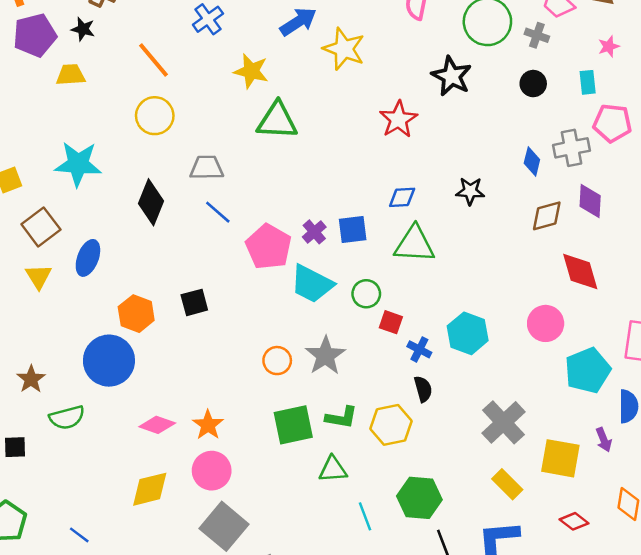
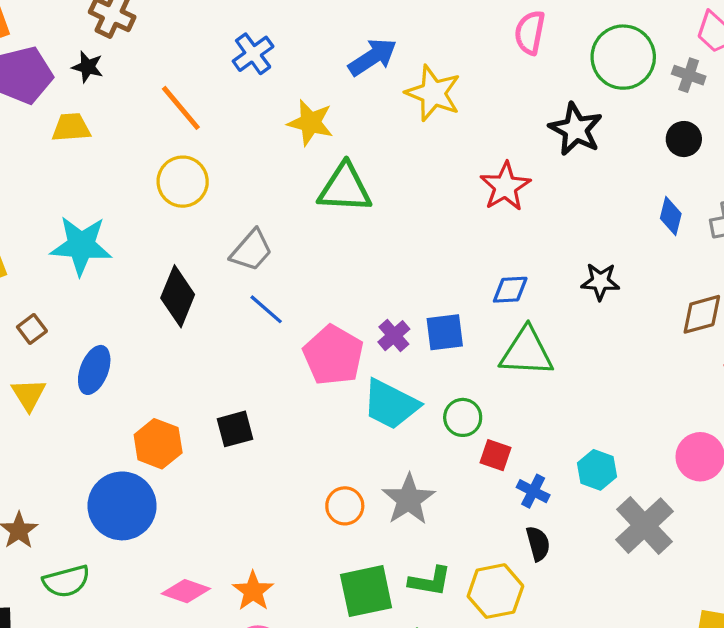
blue diamond: (532, 161) -> (671, 216), moved
gray trapezoid: (207, 168) -> (251, 250), turned 132
brown square: (41, 227) -> (32, 329), size x0.6
cyan hexagon: (468, 333) -> (597, 470), size x0.7
gray cross: (504, 422) -> (645, 526), moved

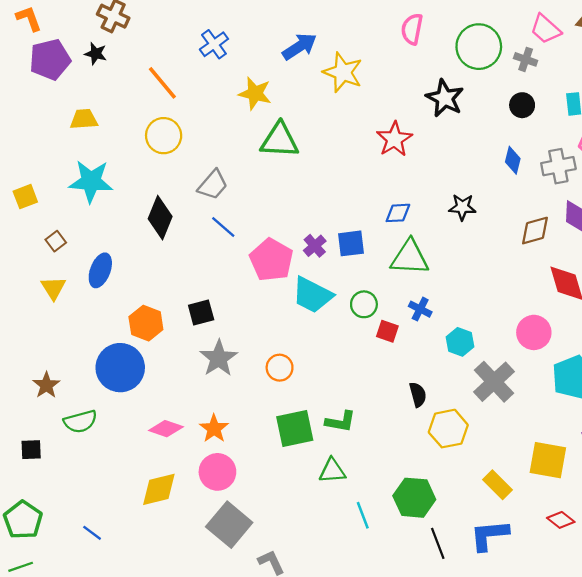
yellow trapezoid: (71, 128) -> (84, 119), moved
blue cross: (533, 491) -> (420, 309), moved
gray star: (409, 499) -> (219, 358), moved
yellow hexagon: (495, 591) -> (448, 429), moved

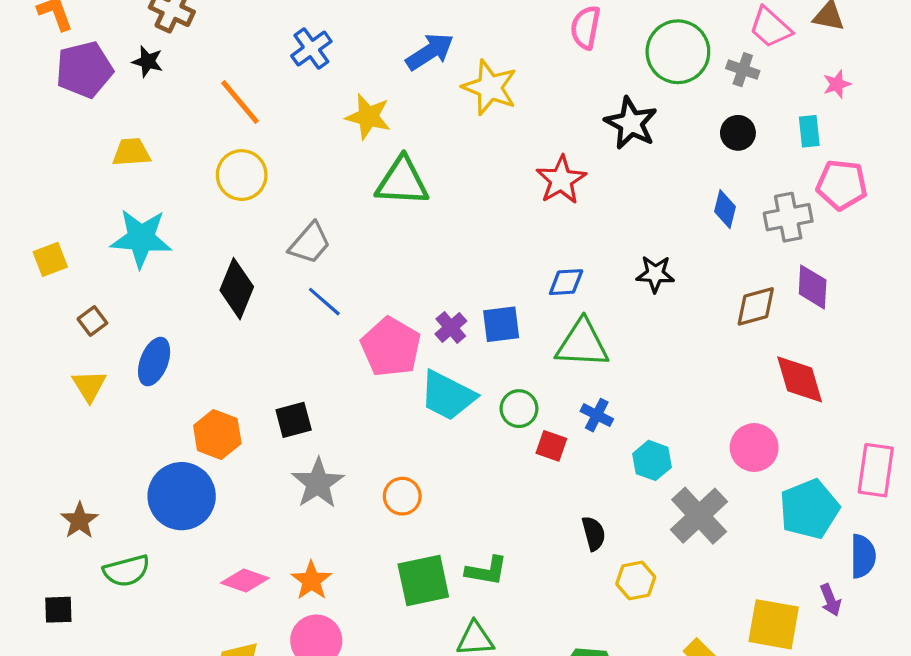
yellow hexagon: (448, 429) -> (636, 580), size x0.7

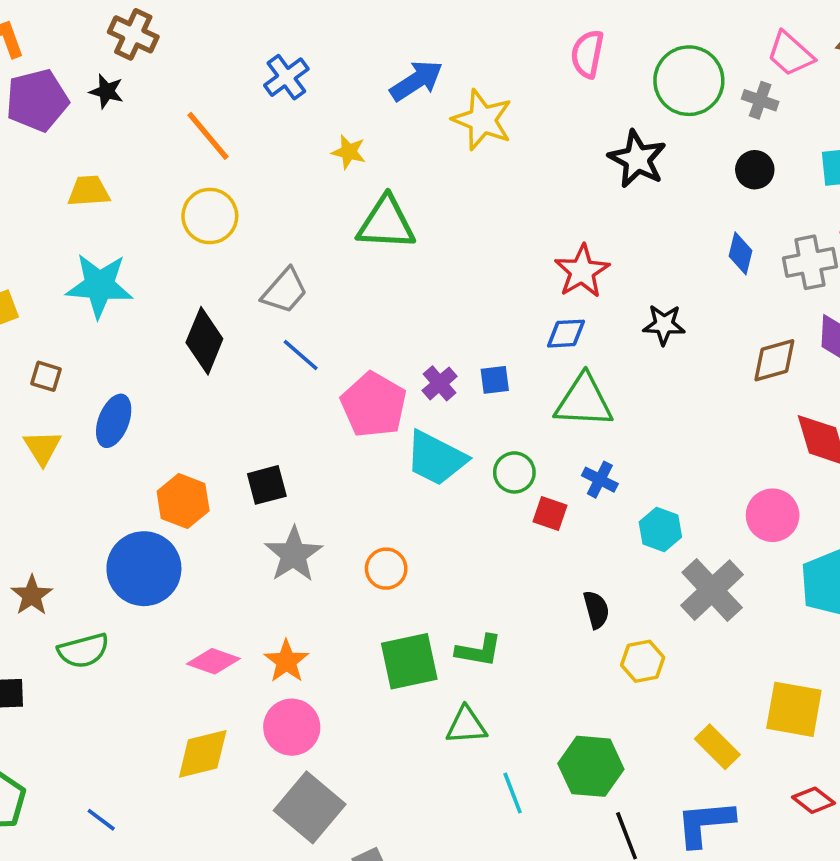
yellow star: (368, 117) -> (349, 152), size x0.7
red star: (561, 180) -> (582, 271), moved
brown square: (92, 321) -> (46, 376), turned -36
blue square: (501, 324) -> (495, 380), size x0.7

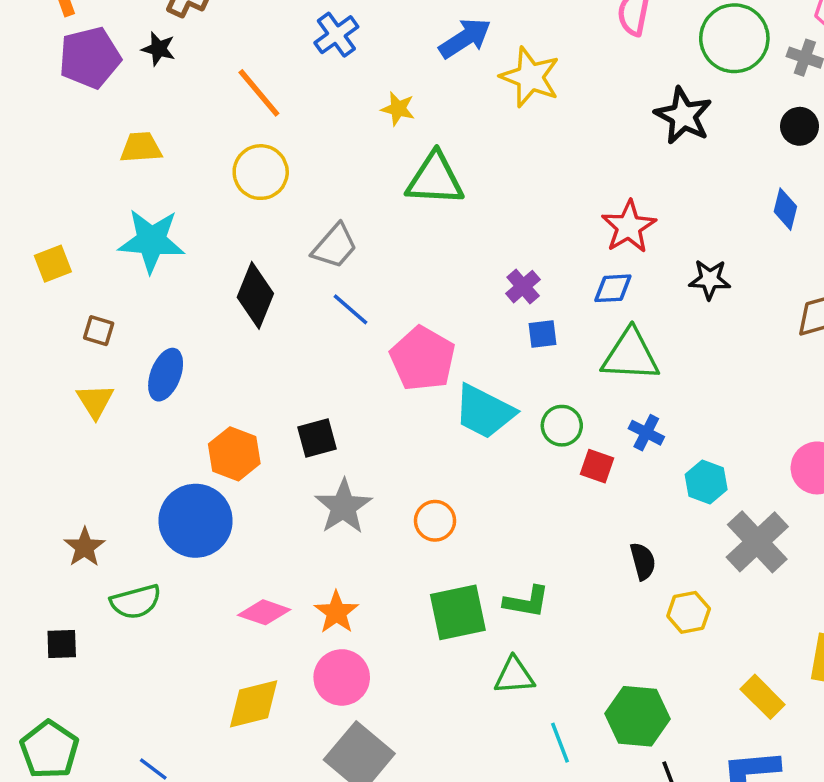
purple cross: (440, 383) -> (523, 287), moved

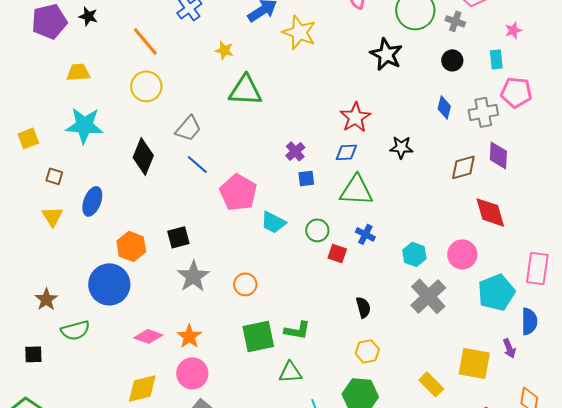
cyan trapezoid: (484, 412) -> (273, 222), size x0.7
cyan hexagon: (706, 482) -> (414, 254), moved
yellow hexagon: (689, 612) -> (367, 351), moved

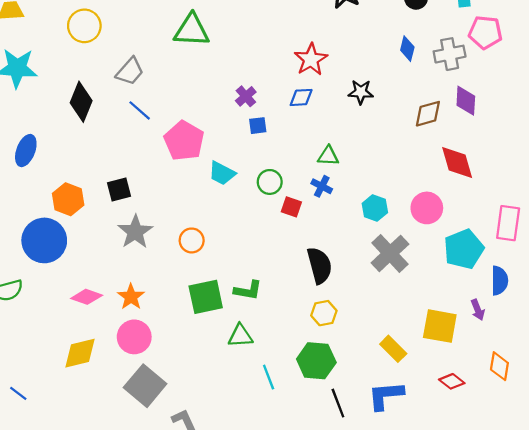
green triangle: (356, 190) -> (328, 156), moved, size x0.6
black semicircle: (363, 307) -> (320, 265), size x1.6

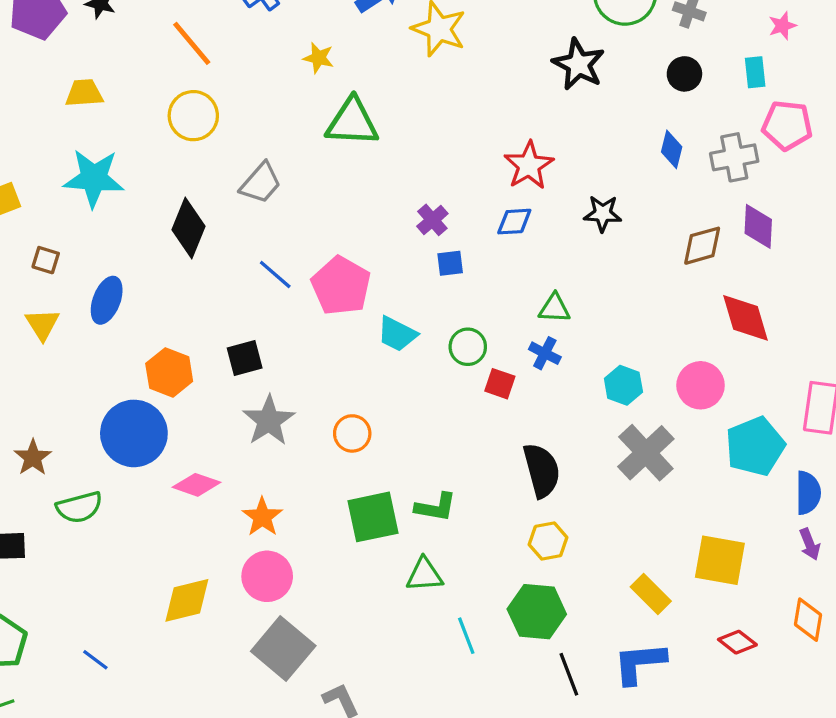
blue line: (140, 110) -> (275, 275), moved
pink diamond: (87, 297) -> (197, 485), moved
purple arrow: (478, 310) -> (810, 544), moved

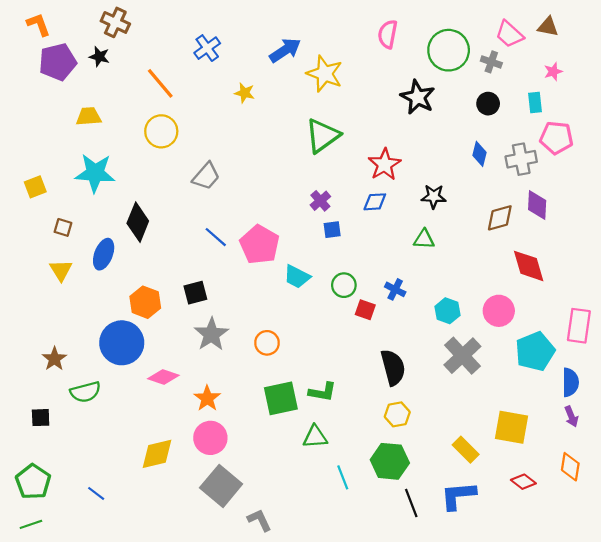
green triangle: (352, 122) -> (323, 136), moved, turned -39
black diamond: (188, 228) -> (138, 222), moved
green triangle: (554, 308) -> (424, 239), moved

